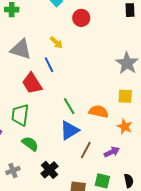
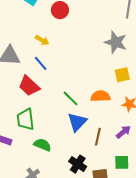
black cross: (49, 170) -> (78, 164), moved

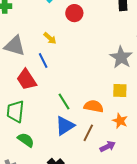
brown line: (98, 137) -> (88, 133), moved

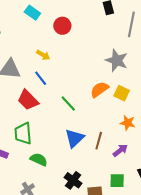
yellow square: (120, 90) -> (122, 93), turned 35
green line: (64, 101) -> (68, 104), moved
orange semicircle: (94, 106) -> (99, 90), moved, turned -36

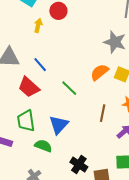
yellow arrow: (43, 55) -> (38, 26), moved, turned -104
blue triangle: (74, 138) -> (59, 125), moved
brown line: (99, 141) -> (103, 113), moved

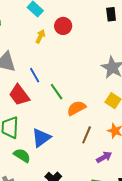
orange semicircle: (99, 72) -> (76, 108), moved
green line: (69, 88) -> (57, 92), moved

